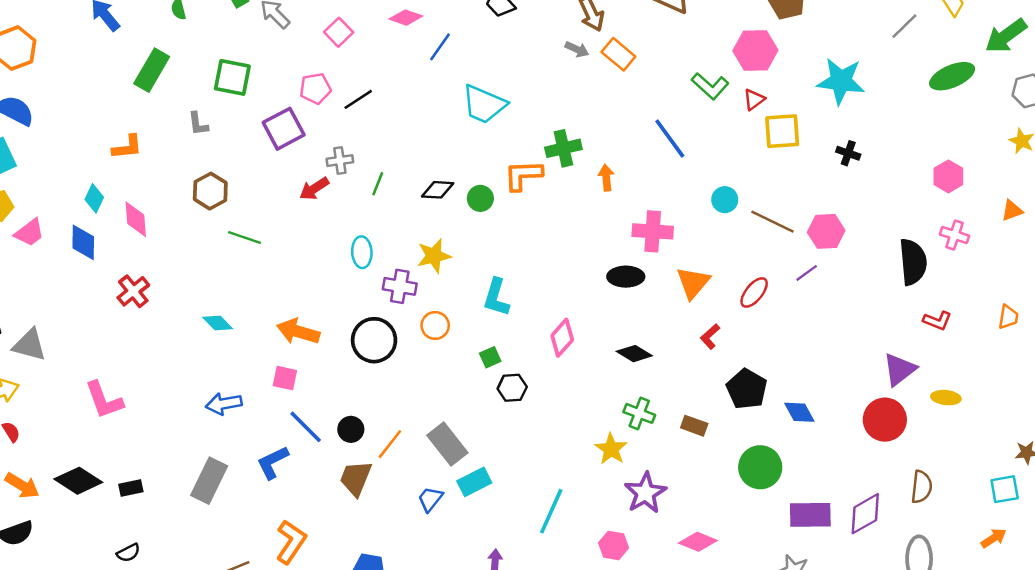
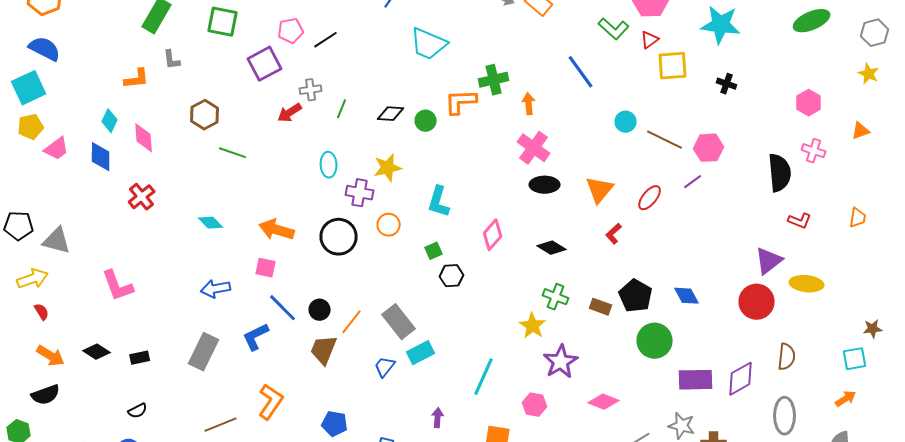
gray L-shape: (198, 124) -> (172, 60), moved
pink cross: (653, 231) -> (534, 148), moved, turned 32
black pentagon: (747, 389) -> (636, 296), moved
yellow ellipse: (946, 398) -> (807, 284), size x1.4
black diamond: (78, 481) -> (97, 352), size x0.7

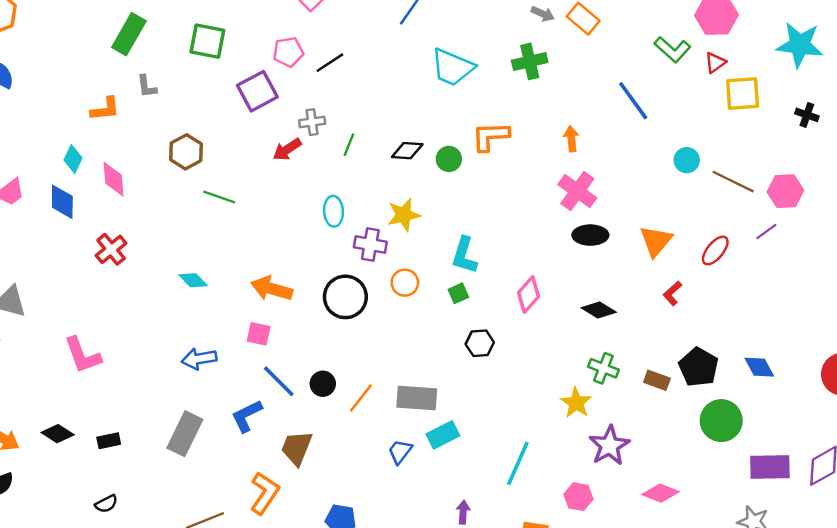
green cross: (494, 80) -> (530, 61), moved
green square: (434, 251) -> (458, 293), moved
gray rectangle: (399, 322) -> (417, 398), turned -48
brown trapezoid: (324, 350) -> (297, 448), moved

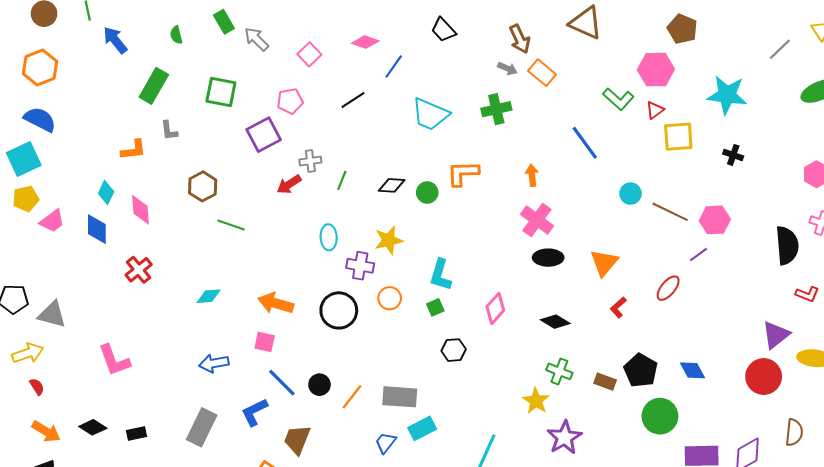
black line: (330, 63) -> (353, 100), moved
red ellipse: (715, 251) -> (668, 288), moved
cyan diamond: (193, 280) -> (209, 296), turned -50

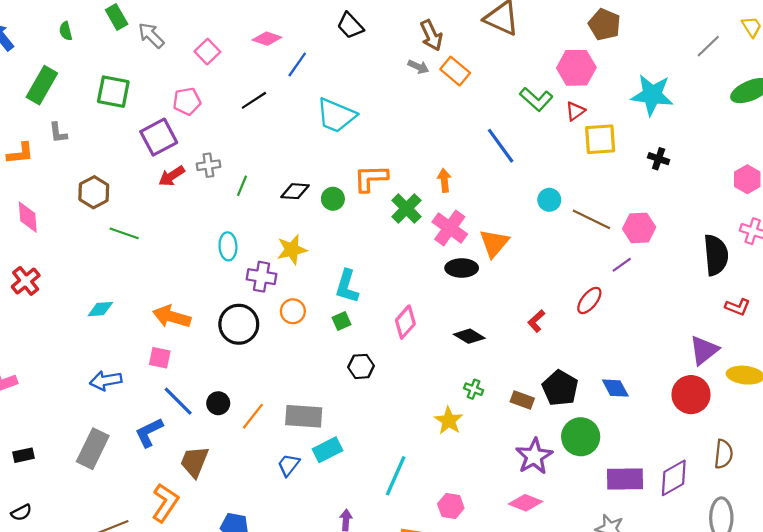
green cross: (496, 109) -> (406, 208), moved, turned -32
red arrow: (289, 184) -> (172, 176), moved
orange triangle: (604, 263) -> (494, 243), moved
green cross: (559, 371) -> (474, 389), size x0.7
purple star: (564, 437) -> (534, 456), moved

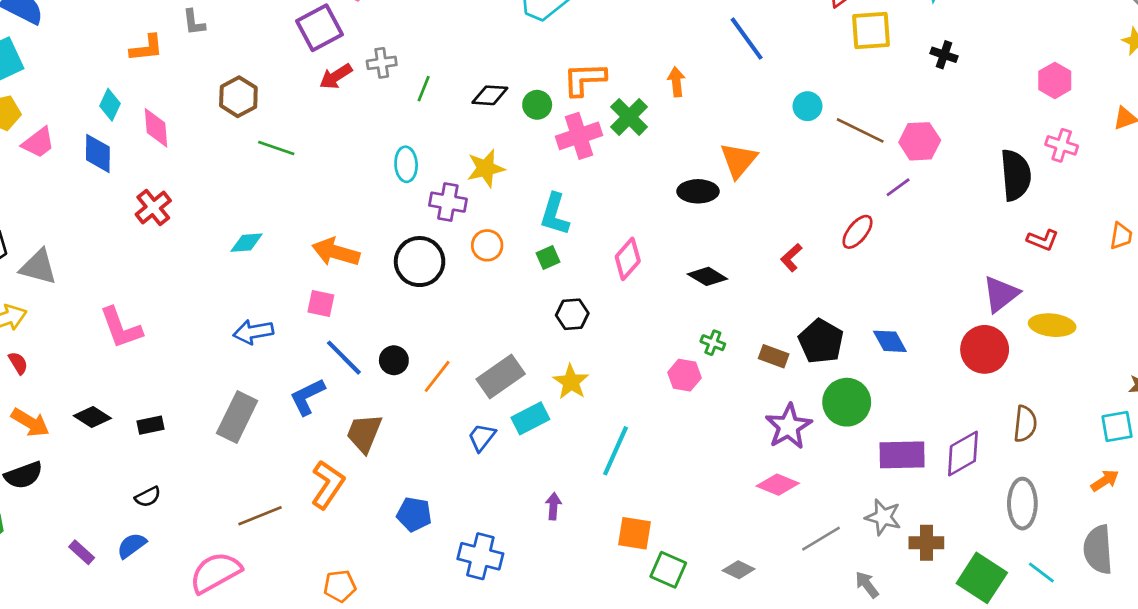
pink cross: (450, 228) -> (579, 136), moved, turned 36
gray rectangle: (304, 416) -> (501, 376), turned -39
yellow star: (449, 421) -> (571, 382), moved
pink hexagon: (451, 506) -> (684, 375), moved

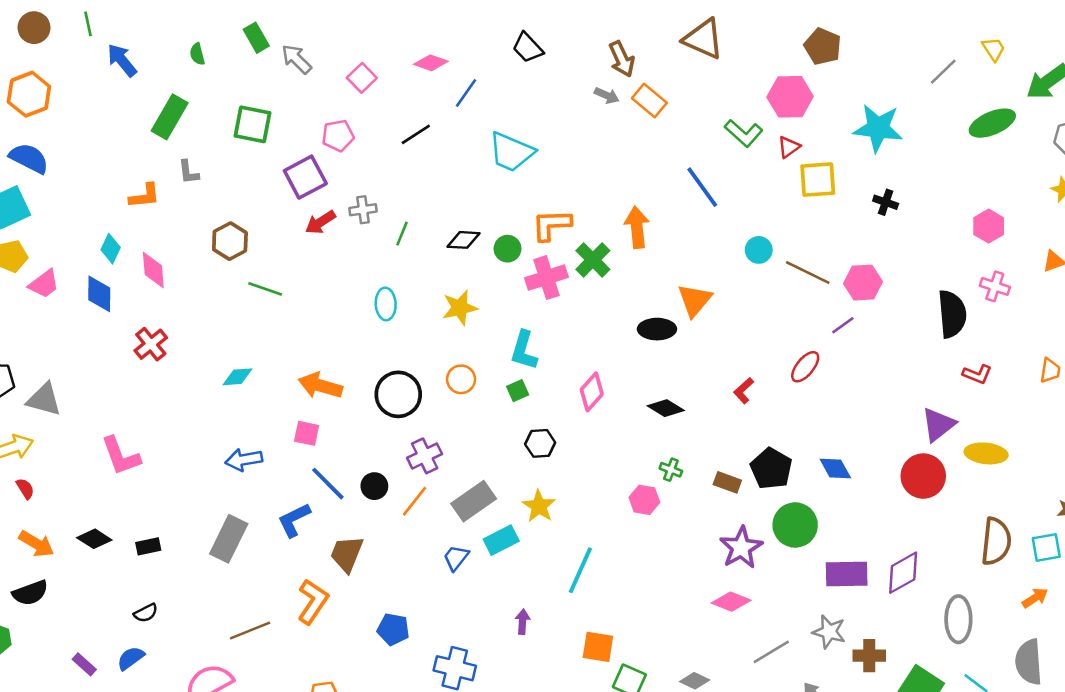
orange arrow: (676, 82) -> (637, 227), size x1.5
purple cross: (448, 202) -> (425, 456), moved, turned -36
brown semicircle: (1025, 424) -> (996, 541), moved, size x1.4

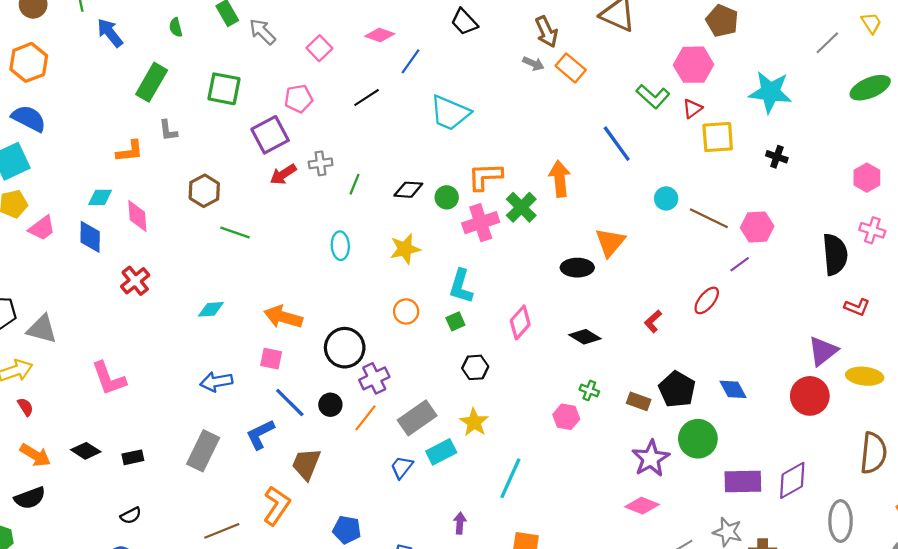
cyan diamond: (111, 249) -> (100, 197), turned 65
black circle: (398, 394) -> (345, 348), moved

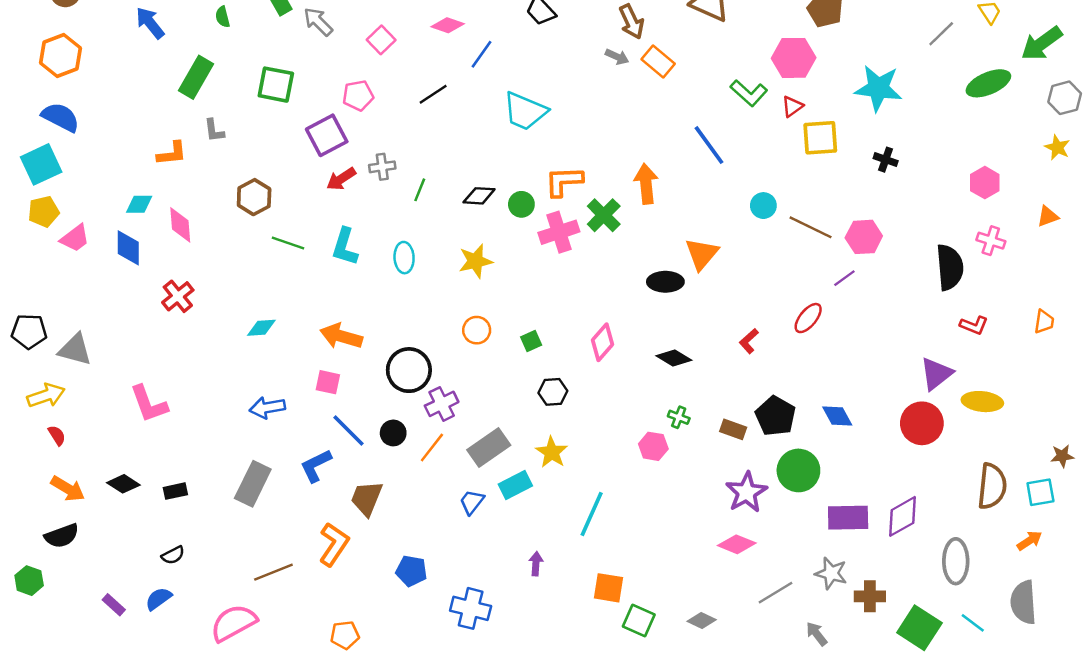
cyan L-shape: (461, 286) -> (345, 247), moved

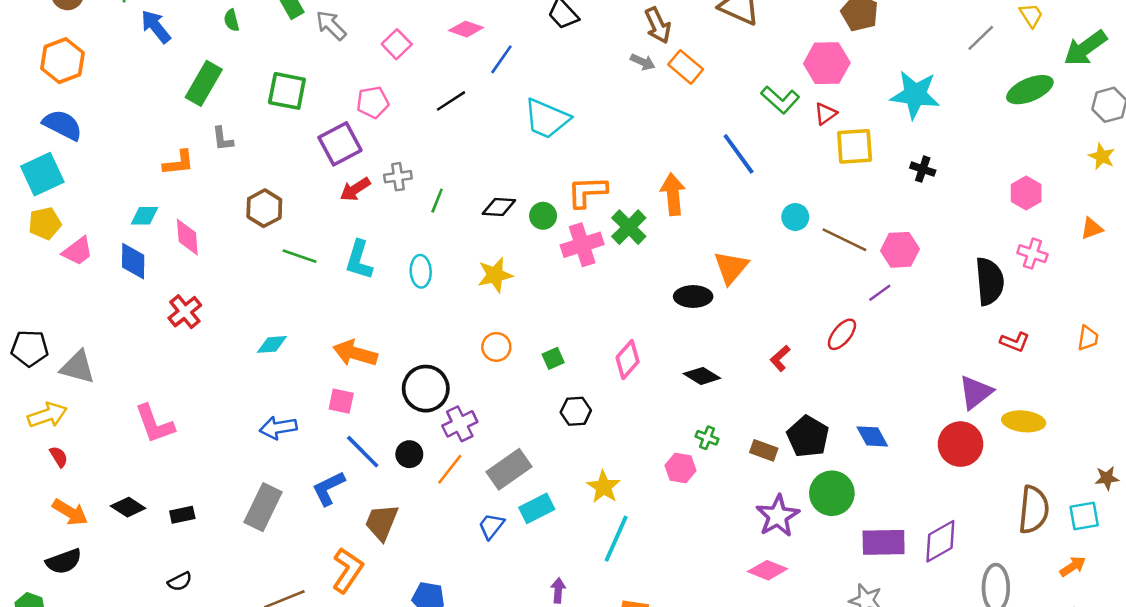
yellow star: (552, 452) -> (604, 487), moved

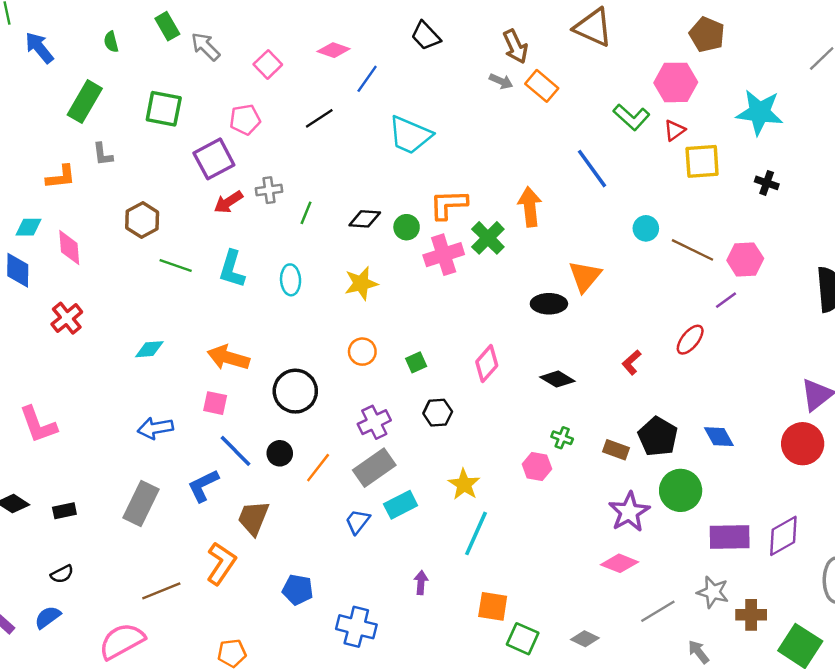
purple cross: (460, 424) -> (374, 422), moved

